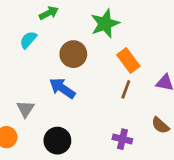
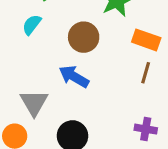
orange rectangle: (128, 60) -> (146, 40), turned -30
gray triangle: (25, 109) -> (34, 103), size x1.4

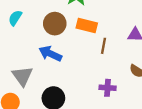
orange rectangle: (146, 40) -> (87, 25), moved

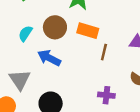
cyan semicircle: (15, 18) -> (25, 33), moved

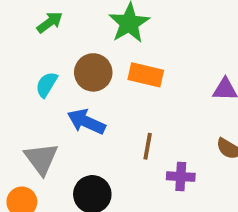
brown line: (104, 52) -> (148, 146), moved

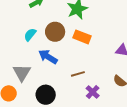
brown line: (148, 146) -> (78, 74), turned 56
purple cross: (181, 177) -> (93, 92), turned 32

